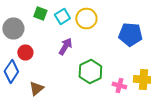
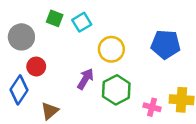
yellow circle: (86, 18) -> (111, 49), moved
purple arrow: (65, 46) -> (85, 79), moved

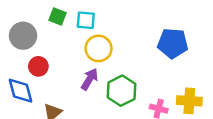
cyan square: (82, 22) -> (86, 20), turned 36
yellow circle: (111, 49) -> (98, 48), moved
blue diamond: (19, 90) -> (20, 91), turned -48

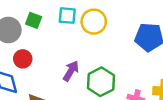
green square: (58, 16) -> (34, 20), moved
yellow circle: (98, 48) -> (94, 22), moved

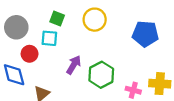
cyan square: (67, 16) -> (49, 38), moved
green square: (34, 20) -> (57, 18), moved

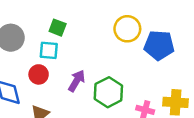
yellow circle: (95, 20) -> (127, 29), moved
red circle: (30, 54) -> (39, 74), moved

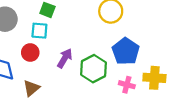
blue pentagon: (159, 45) -> (126, 51), moved, turned 30

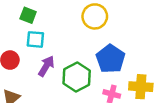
cyan square: (39, 31) -> (35, 39), moved

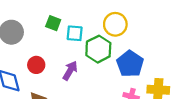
cyan square: (35, 39) -> (75, 33), moved
green hexagon: (77, 77) -> (98, 49), moved

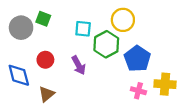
green square: (53, 23) -> (43, 19), moved
purple arrow: (70, 71) -> (79, 65), turned 120

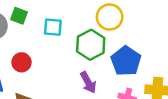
cyan square: (83, 29) -> (53, 27), moved
purple arrow: (79, 65) -> (88, 82), moved

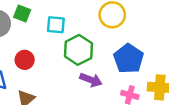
green hexagon: (91, 45) -> (78, 50), moved
purple arrow: (88, 82) -> (91, 80), turned -40

